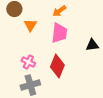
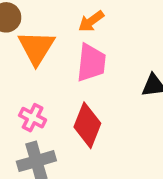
orange triangle: (30, 25) -> (36, 48), size x1.5

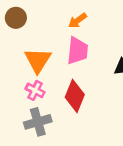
orange triangle: (36, 48) -> (38, 60), moved

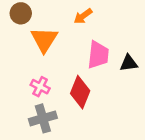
pink trapezoid: (77, 51) -> (98, 55), moved
orange triangle: (38, 60) -> (44, 40), moved

